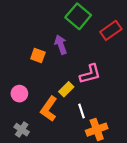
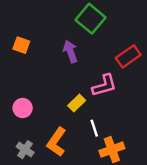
red rectangle: (111, 30) -> (128, 56), moved
orange square: (38, 55) -> (21, 45), moved
orange L-shape: (49, 109) -> (57, 142), moved

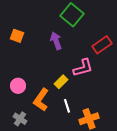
white line: (94, 128) -> (67, 106), moved
orange L-shape: (57, 142) -> (41, 100), moved

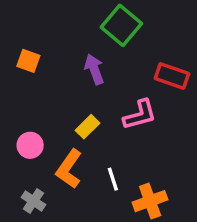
red rectangle: (102, 45) -> (172, 76), turned 54
yellow rectangle: (61, 82) -> (88, 127), moved

